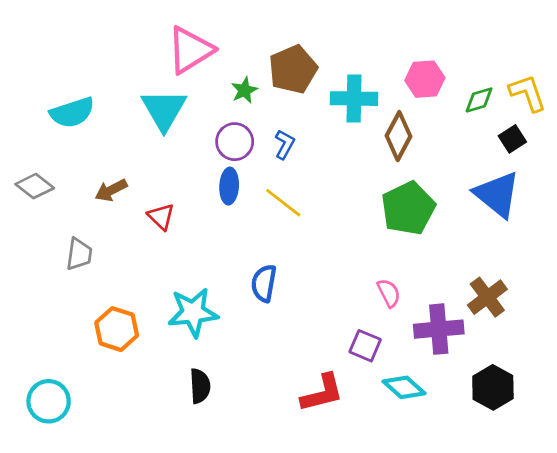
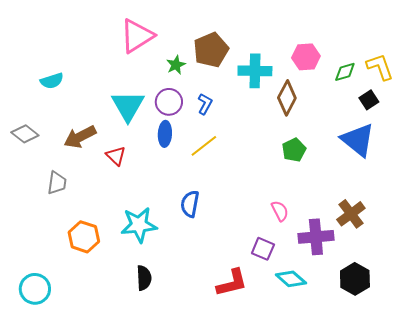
cyan triangle: (164, 110) -> (128, 106), moved
cyan semicircle: (72, 112) -> (52, 81), size x0.7
brown arrow: (111, 190) -> (80, 137), size x1.4
yellow line: (283, 203) -> (204, 146), turned -76
green pentagon: (408, 208) -> (294, 150), size x0.6

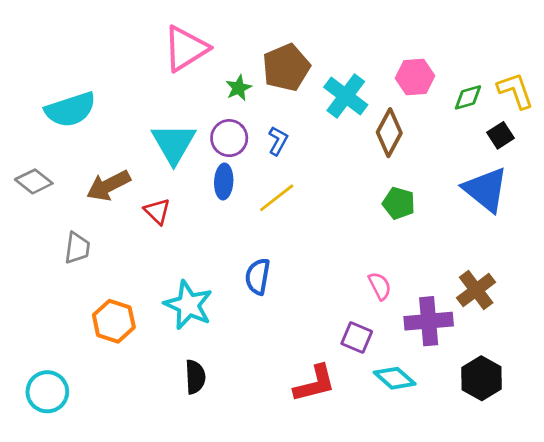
cyan cross: (255, 71) -> (346, 96), turned 36
cyan semicircle: (52, 81) -> (70, 110), size x1.6
green pentagon: (294, 150) -> (399, 203), turned -30
cyan star: (139, 225) -> (188, 305), turned 30

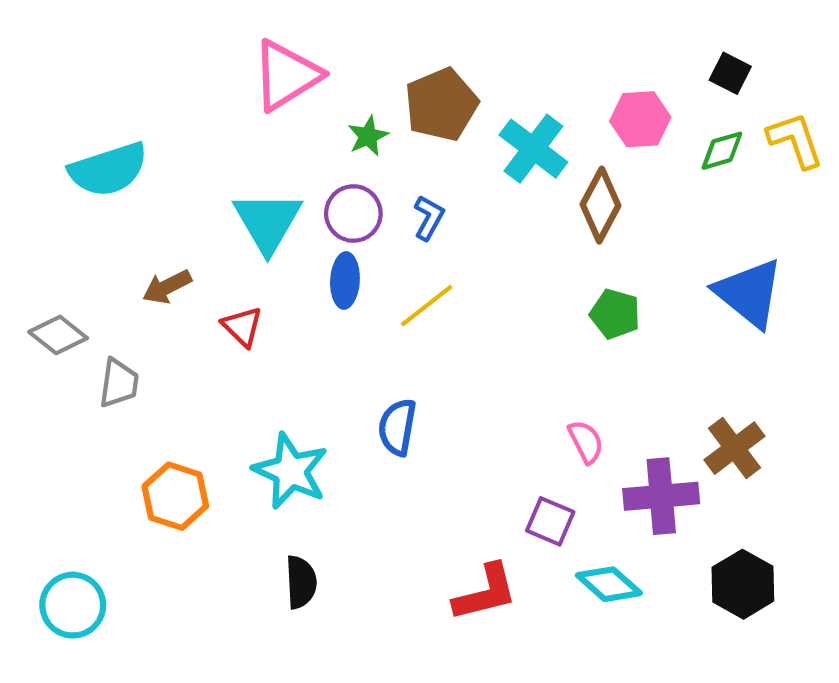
black square: (500, 135) -> (730, 73), moved, turned -30
gray diamond: (34, 181) -> (58, 335), moved
brown arrow: (108, 186) -> (167, 287), size x0.7

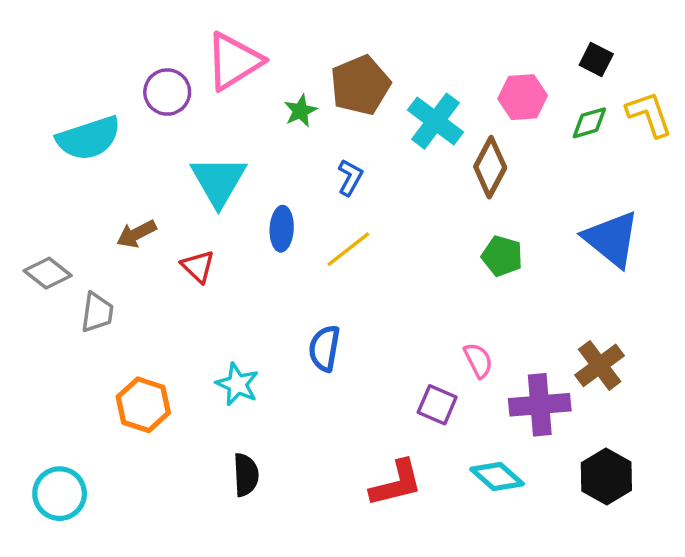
purple circle: (353, 213) -> (167, 92), moved
cyan star: (291, 471) -> (237, 384), size x0.7
purple square: (550, 521) -> (437, 405), moved

